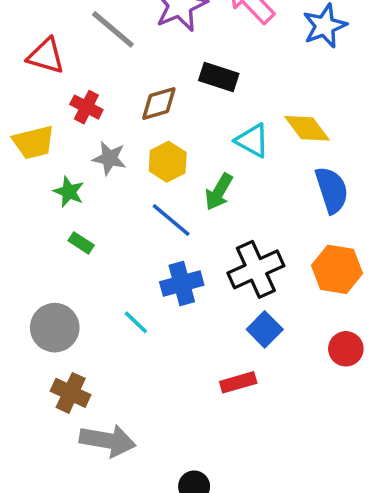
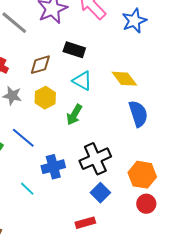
cyan triangle: (252, 141) -> (82, 81), moved
blue line: (171, 220) -> (23, 138), moved
orange hexagon: (337, 269) -> (142, 175), moved

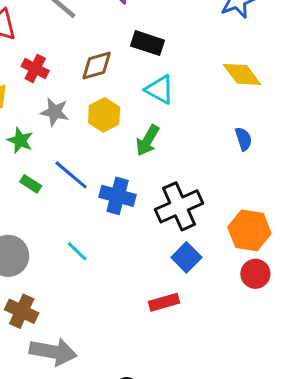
yellow diamond: (124, 79) -> (242, 74), moved
blue semicircle: (138, 114) -> (243, 139), size x0.6
blue cross: (53, 167) -> (118, 196), moved, turned 30

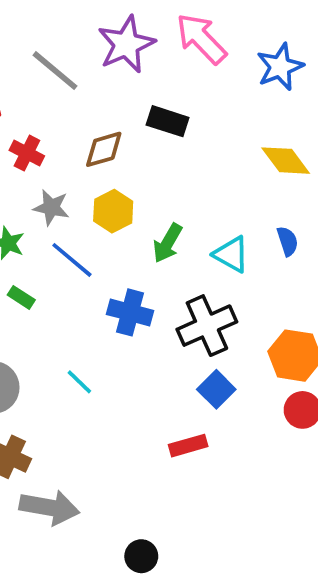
cyan triangle: (160, 89) -> (231, 254), moved
blue line: (71, 175) -> (72, 260), moved

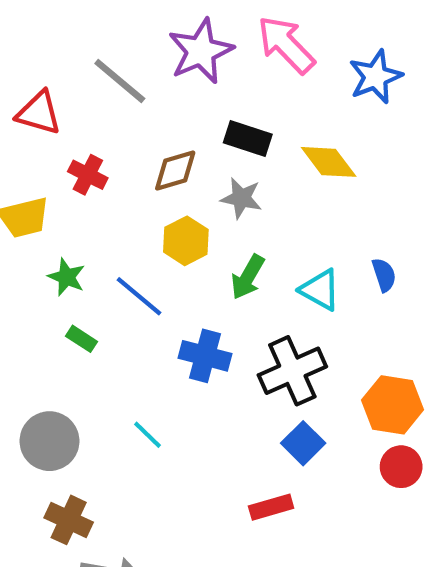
yellow diamond: (286, 161) -> (329, 162), moved
gray star: (51, 207) -> (241, 198), moved

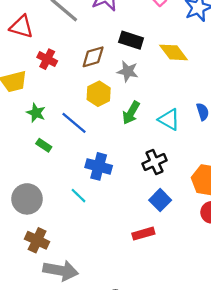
blue cross: (205, 356) -> (99, 166), moved
black cross: (292, 371) -> (155, 162), size x0.7

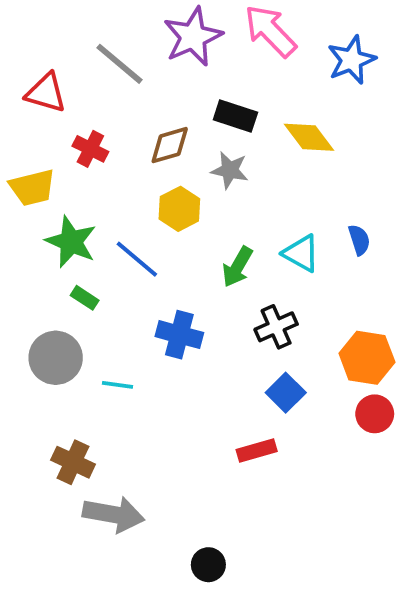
green star: (36, 113) -> (71, 242), size x1.5
green arrow: (131, 113) -> (237, 267), moved
cyan line: (78, 196) -> (117, 385), moved, turned -36
gray circle: (27, 199) -> (56, 358), moved

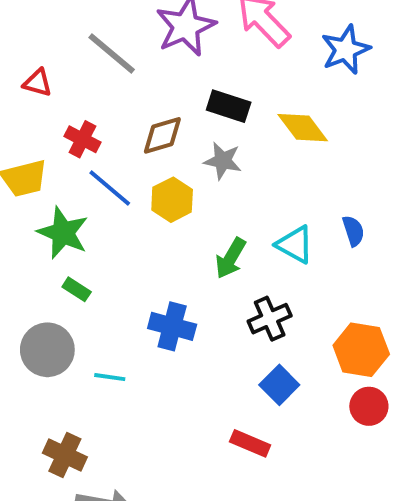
red triangle: (46, 93) -> (38, 83), size x0.7
blue line: (137, 259) -> (110, 188), moved
red rectangle: (257, 451) -> (250, 443), turned 39

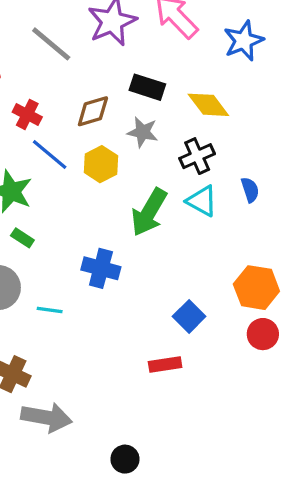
green arrow: (231, 258) -> (149, 212), size x1.4
black cross: (270, 319) -> (197, 156), moved
red rectangle: (250, 443) -> (165, 365), turned -32

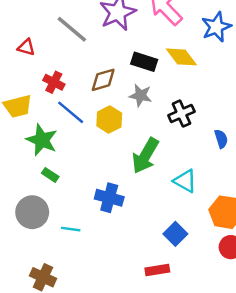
yellow diamond: (208, 105) -> (181, 57), moved
cyan triangle: (202, 201) -> (185, 181), moved

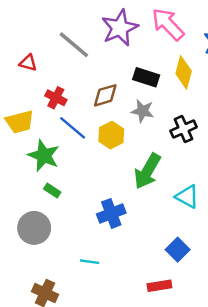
yellow diamond: (181, 57) -> (184, 72), turned 52
blue cross: (109, 198) -> (111, 213), turned -36
cyan line: (71, 229) -> (90, 262), moved

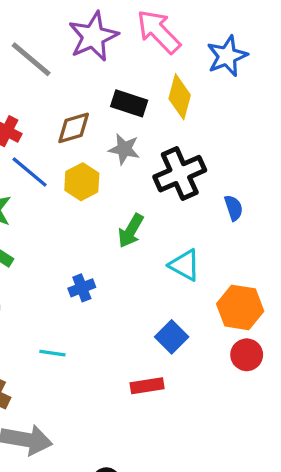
black cross: (184, 129) -> (180, 174), size x1.4
green arrow: (147, 171) -> (131, 231), size x0.7
blue cross: (111, 213) -> (82, 288), size x0.7

